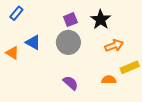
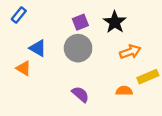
orange triangle: (12, 53) -> (24, 68), moved

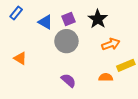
blue triangle: (38, 48) -> (45, 22), moved

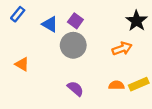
purple square: (68, 19) -> (75, 21), turned -32
black star: (98, 19) -> (137, 21), moved
yellow rectangle: (126, 65) -> (139, 84), moved

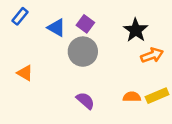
black star: (137, 21) -> (136, 30), moved
orange arrow: (122, 49) -> (152, 55), moved

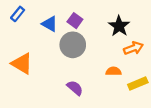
orange triangle: (25, 73) -> (22, 64), size x1.5
orange semicircle: (132, 97) -> (114, 71), moved

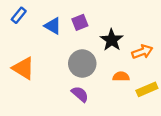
purple square: (75, 21) -> (80, 22), turned 32
black star: (119, 26) -> (112, 40), moved
gray circle: (73, 45) -> (82, 64), moved

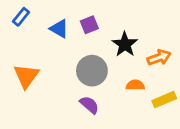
orange triangle: (23, 68) -> (26, 76), turned 35

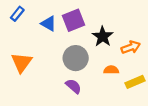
purple square: (89, 25) -> (73, 20), size x1.5

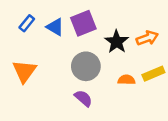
blue rectangle: (17, 14) -> (27, 23), moved
orange arrow: (131, 47) -> (147, 38), moved
yellow rectangle: (135, 82) -> (153, 74), moved

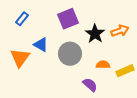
blue triangle: (55, 27) -> (41, 45), moved
yellow rectangle: (153, 74) -> (125, 71), moved
purple semicircle: (83, 98) -> (90, 85), moved

